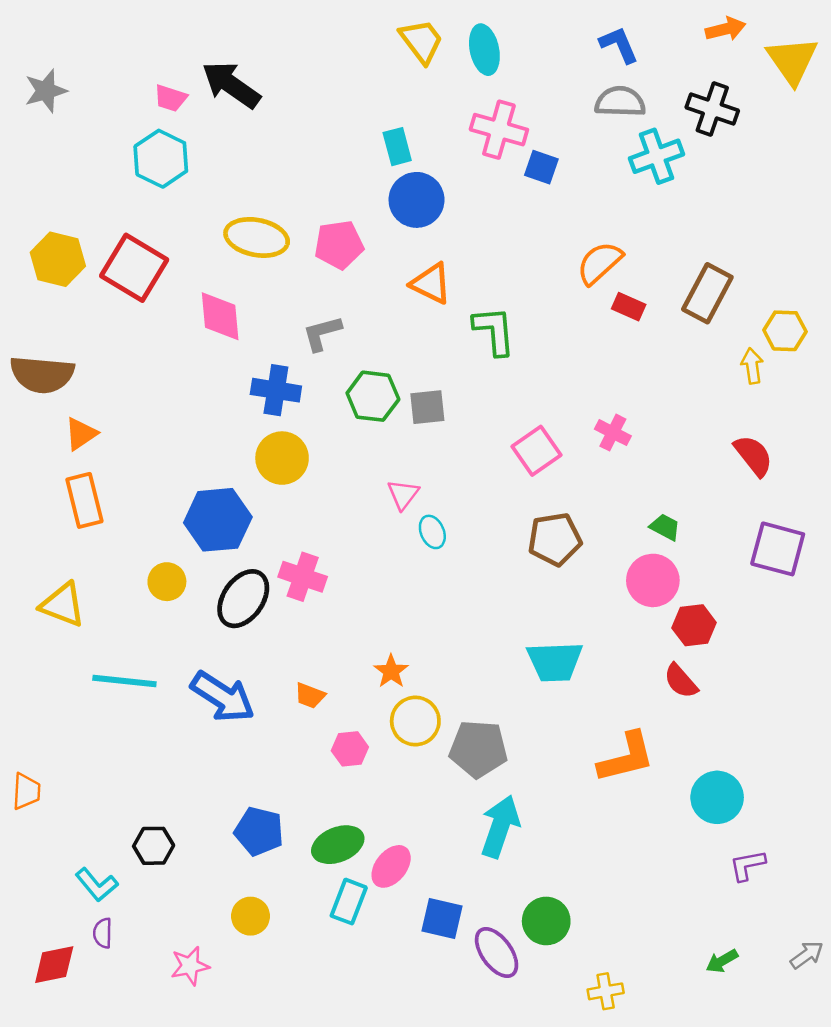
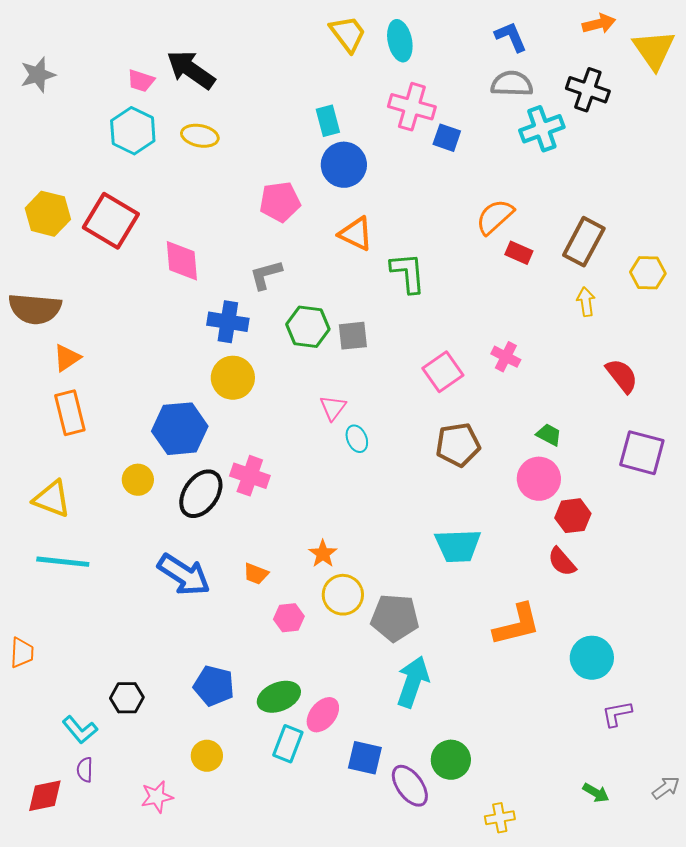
yellow ellipse: (257, 237) -> (200, 136), moved, size x0.7
yellow arrow: (752, 366) -> (586, 302), moved
cyan line: (124, 681) -> (63, 562), moved
green arrow: (722, 961) -> (596, 793), turned -120

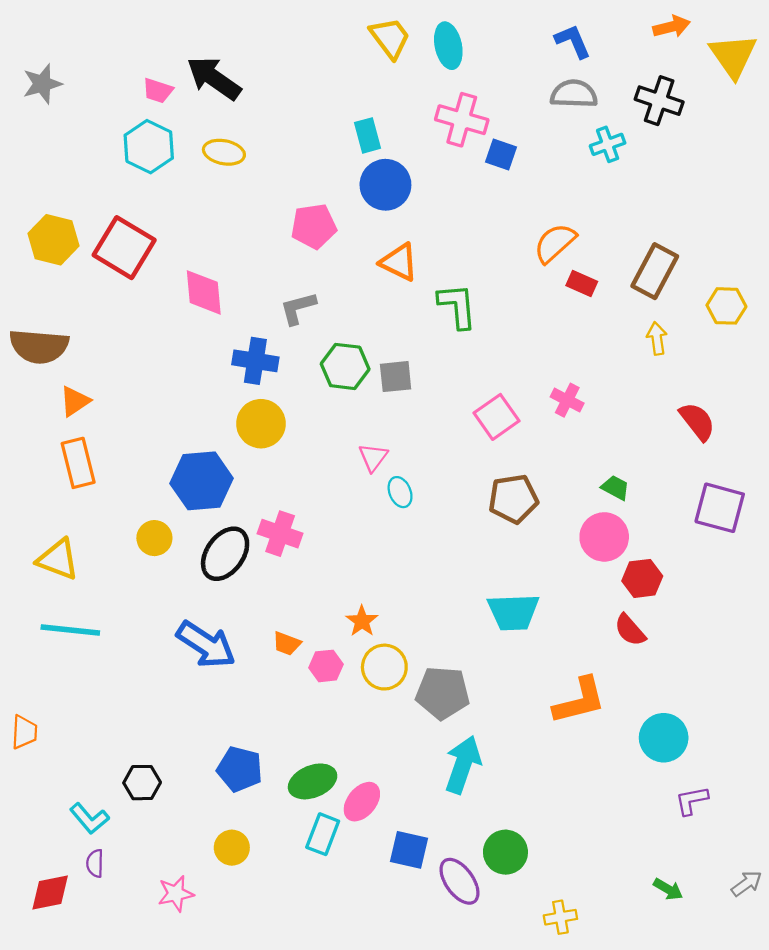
cyan cross: (542, 129) -> (608, 144), size x0.7
pink hexagon: (289, 618) -> (326, 666), moved

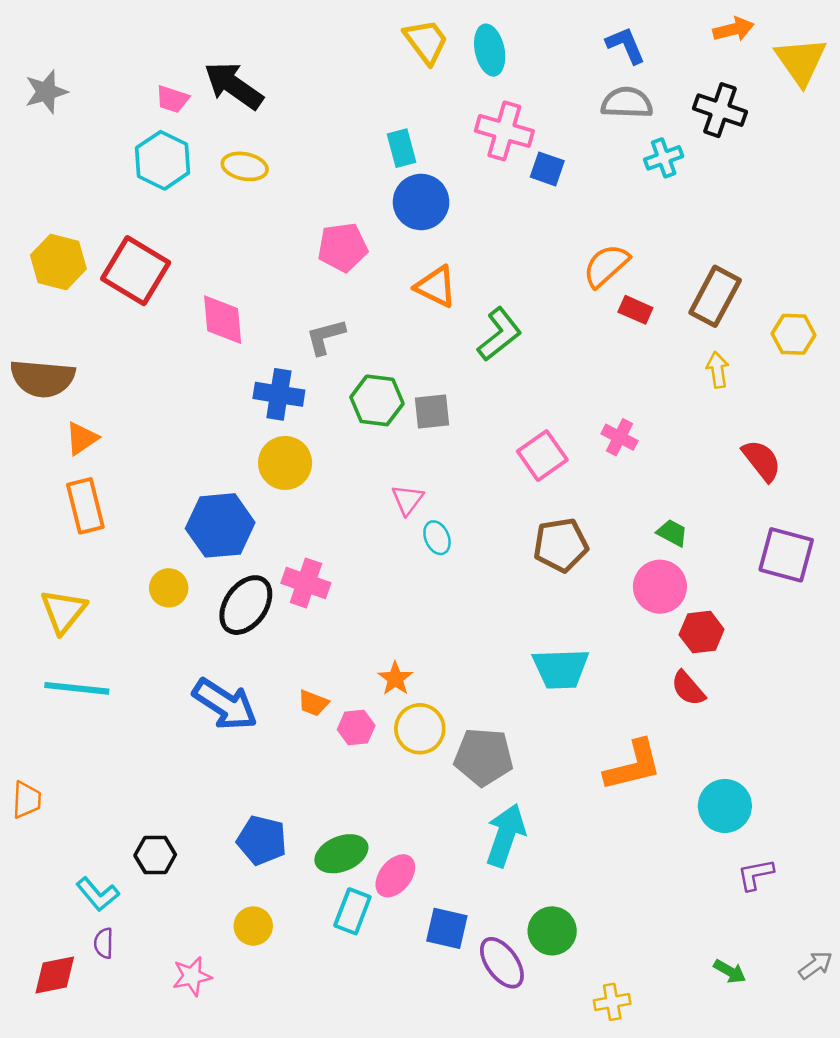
green L-shape: (457, 306) -> (499, 334), turned 57
yellow triangle: (58, 559) -> (63, 611), turned 48

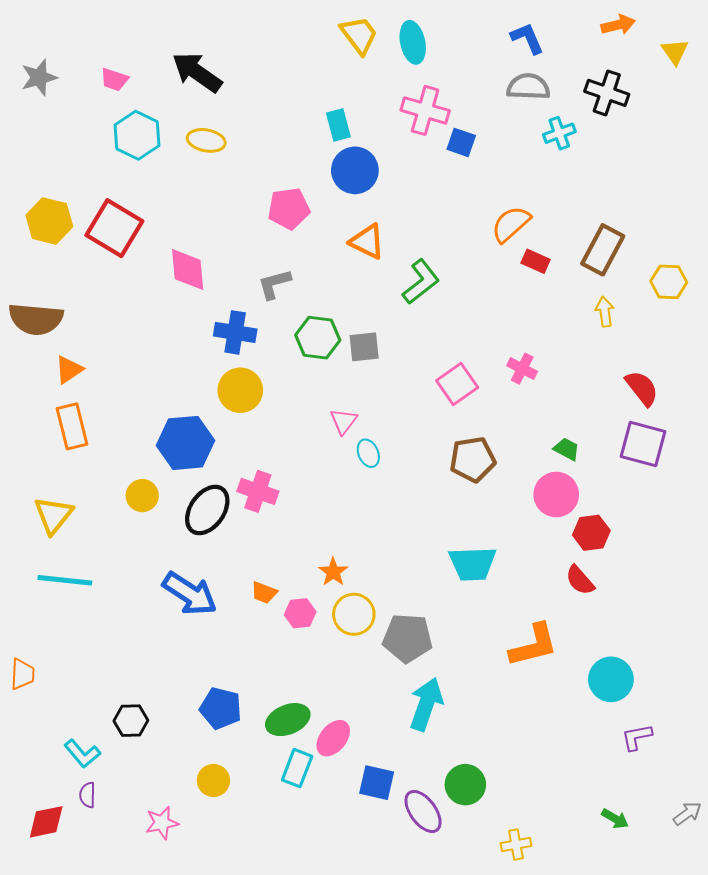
yellow triangle: (801, 61) -> (675, 52), size x0.6
pink trapezoid: (172, 99) -> (114, 79), moved
purple square: (786, 555) -> (643, 444), moved

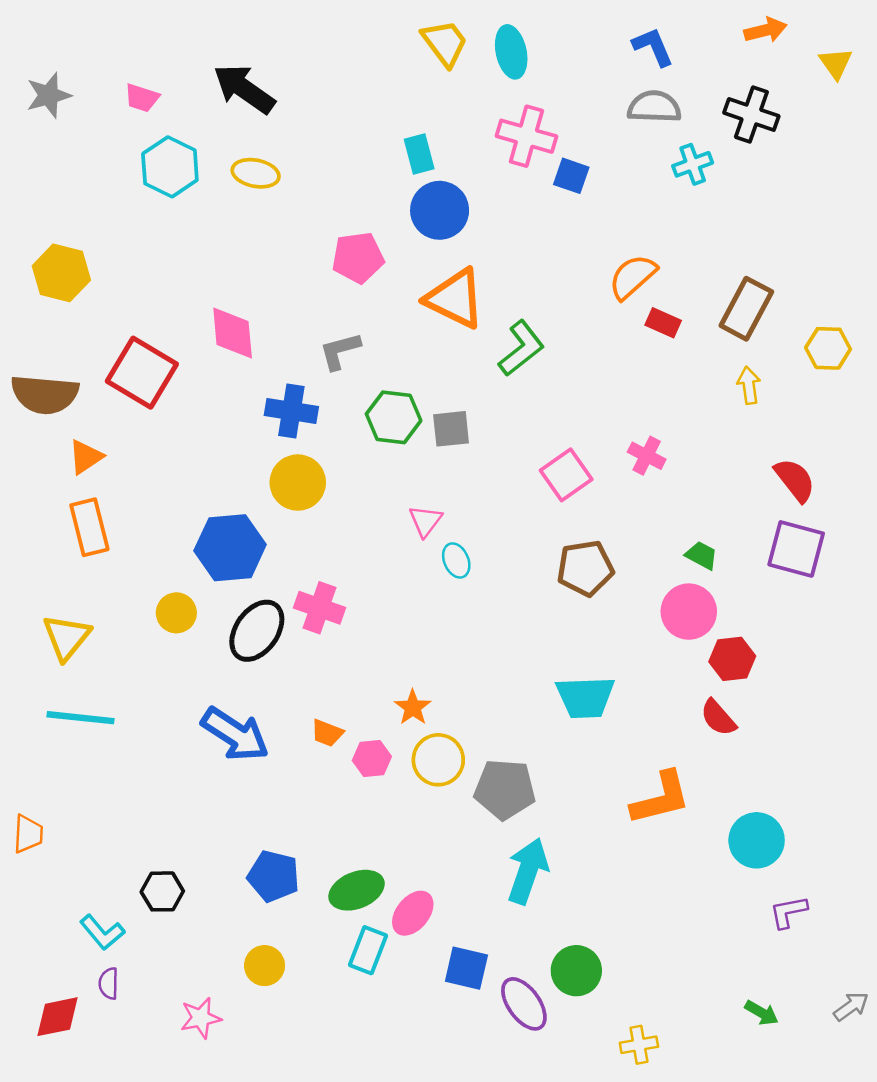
red square: (114, 228) -> (142, 373), moved
orange triangle: (367, 242) -> (455, 298), size x1.4

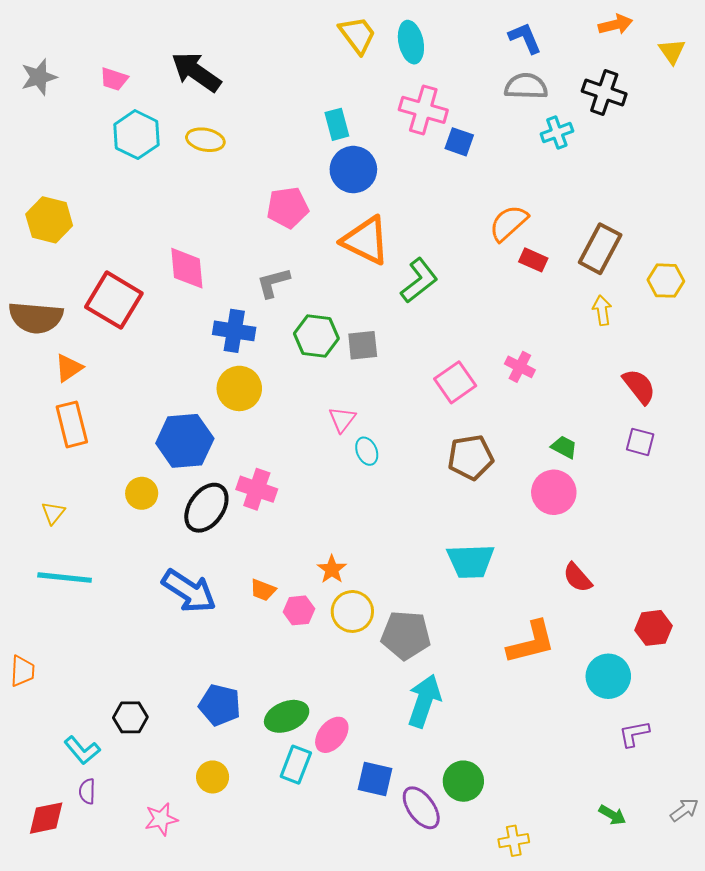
purple square: (796, 549) -> (640, 442), size x0.6
yellow triangle: (66, 637) -> (53, 513), size x0.6
red hexagon: (732, 659) -> (654, 628), moved

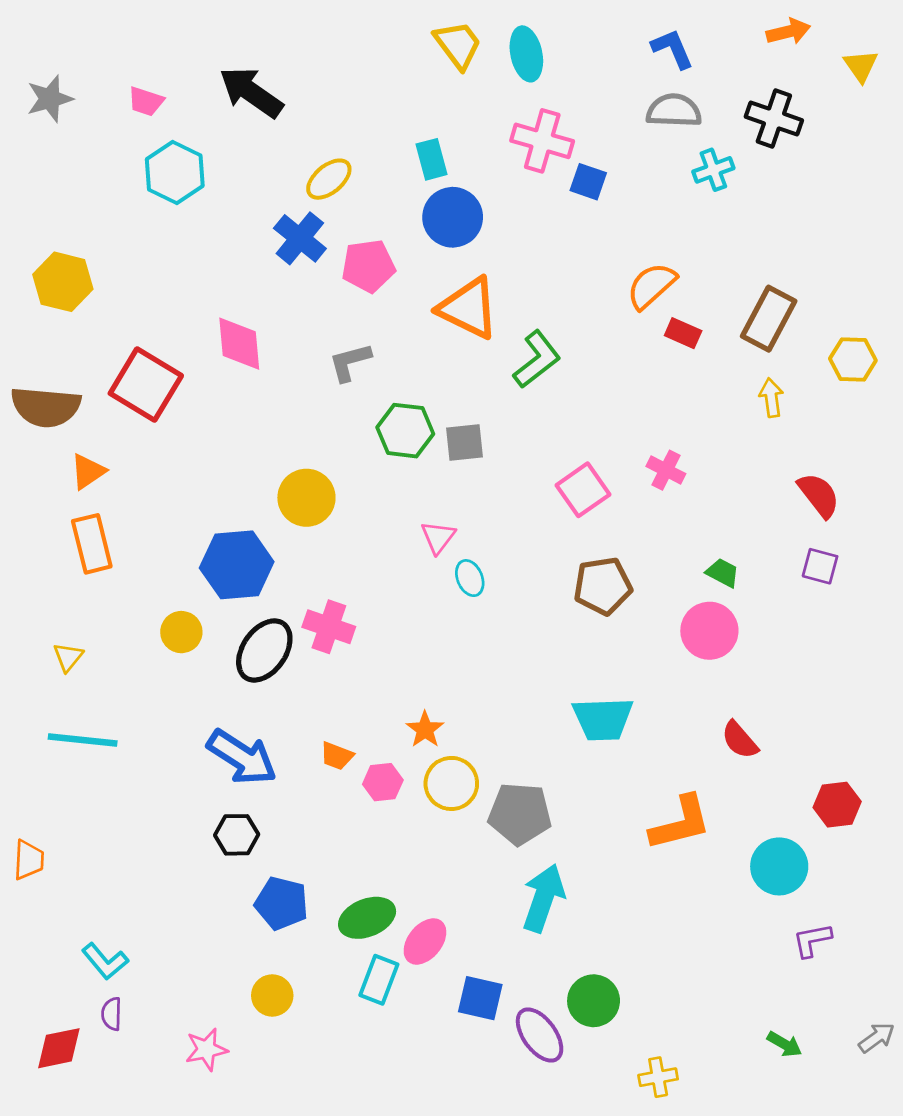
yellow ellipse: (205, 140) -> (329, 179), moved, turned -51
blue cross: (234, 331) -> (300, 238), moved, turned 30
black hexagon: (130, 717) -> (237, 835), moved

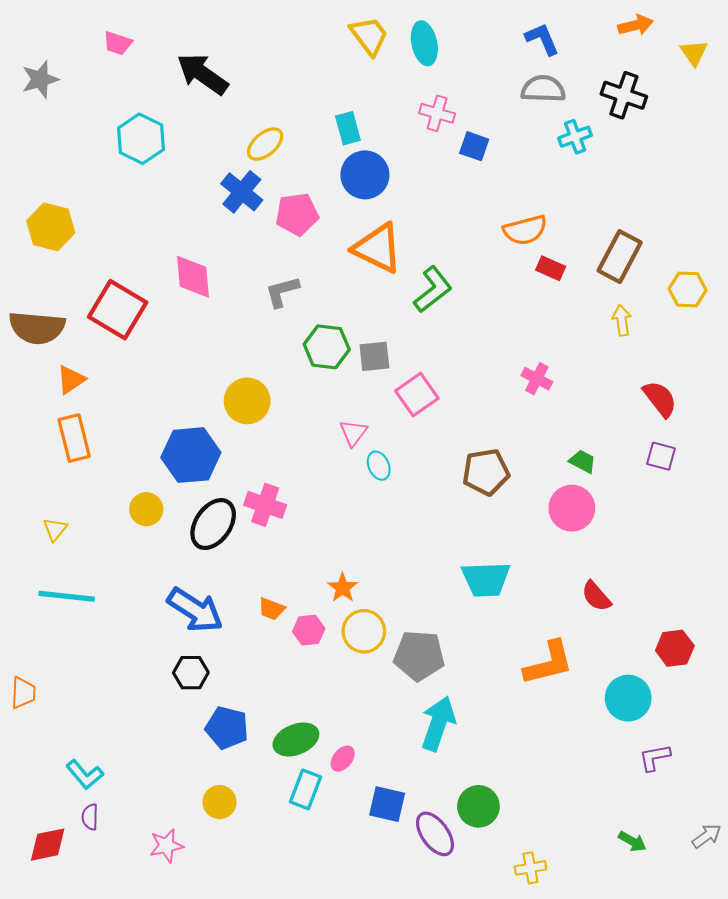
pink trapezoid: (146, 101) -> (118, 43), moved
pink cross: (542, 141) -> (437, 113), size x0.7
orange semicircle: (651, 286) -> (525, 230), turned -153
pink square: (583, 490) -> (417, 395), moved
pink ellipse: (425, 941) -> (343, 759), size x0.7

